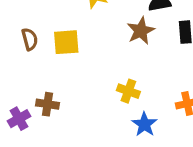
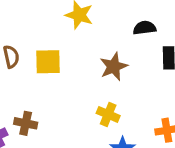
brown star: (141, 31) -> (114, 66), moved

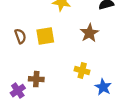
yellow cross: (108, 114) -> (82, 71), moved

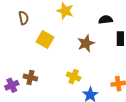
brown semicircle: (20, 36) -> (24, 18), moved
yellow square: (45, 36) -> (45, 39), turned 30

